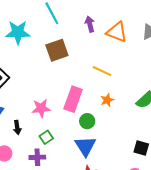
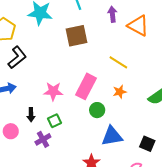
black arrow: (17, 127) -> (31, 115), moved
blue triangle: (85, 146) -> (112, 136), moved, turned 45
purple cross: (37, 157) -> (43, 139), turned -35

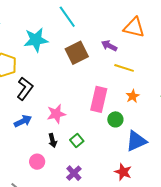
purple arrow: (112, 14) -> (109, 46), moved, turned -42
pink star: (53, 91) -> (56, 114), moved
purple cross: (43, 139) -> (74, 173), moved

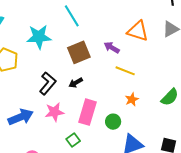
black L-shape: (25, 89) -> (48, 83), moved
pink rectangle: (99, 99) -> (87, 112), moved
blue arrow: (23, 121) -> (21, 117), size x1.4
black arrow: (53, 141) -> (76, 83), moved, turned 72

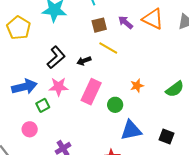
purple arrow: (112, 48) -> (126, 22), moved
brown square: (79, 52) -> (99, 25), moved, size x0.7
yellow line: (125, 71) -> (108, 48), moved
green square: (73, 140) -> (43, 105), moved

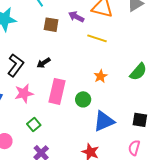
brown square: (99, 25) -> (51, 25), turned 35
yellow line: (108, 48) -> (97, 38), moved
green square: (43, 105) -> (34, 124), moved

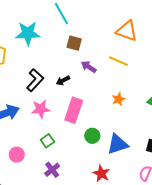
purple arrow: (76, 17) -> (89, 67), moved
green circle: (83, 99) -> (92, 136), moved

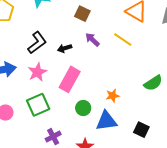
orange star: (118, 99) -> (113, 96), moved
pink star: (41, 109) -> (37, 72), turned -30
green square: (47, 141) -> (38, 105), size x1.6
purple cross: (52, 170) -> (53, 137), moved

